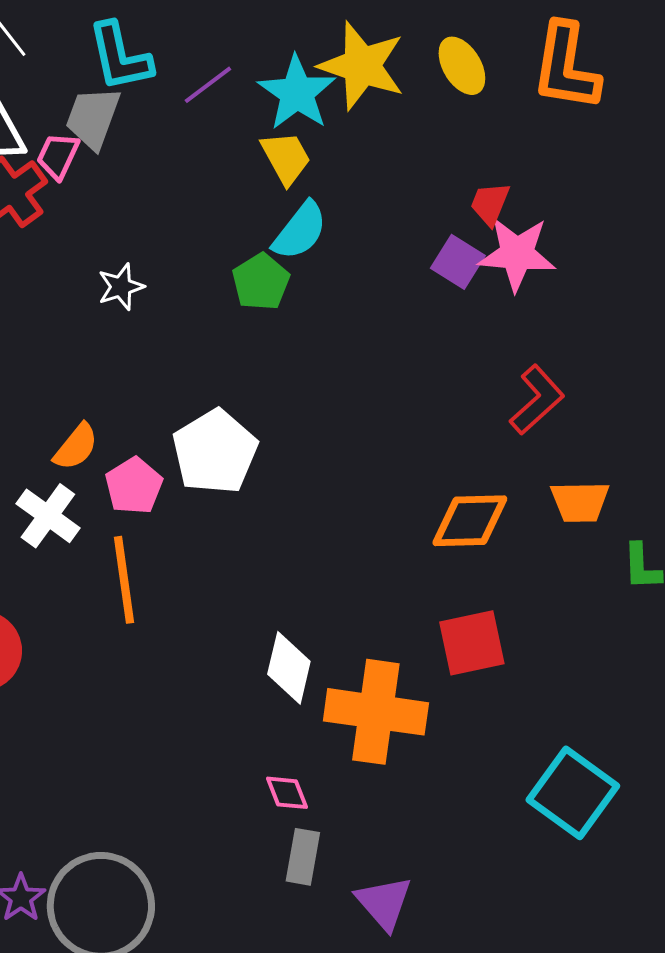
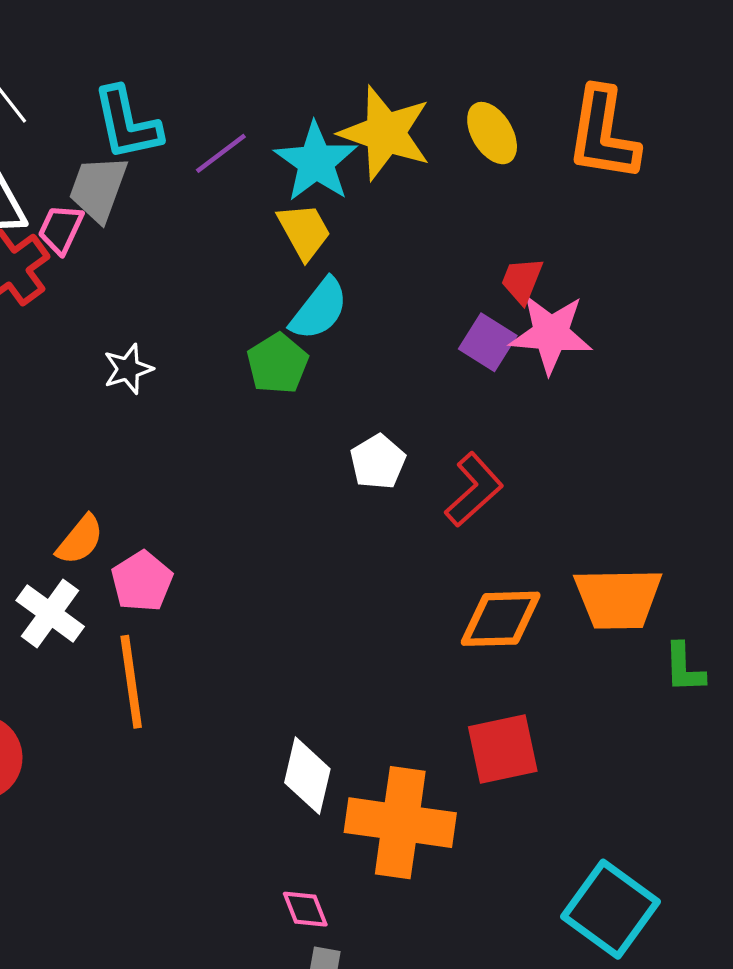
red L-shape: (537, 400) -> (474, 490), moved
white pentagon: (215, 452) -> (378, 462), moved, size x0.6
orange trapezoid: (580, 502) -> (618, 598), size x1.4

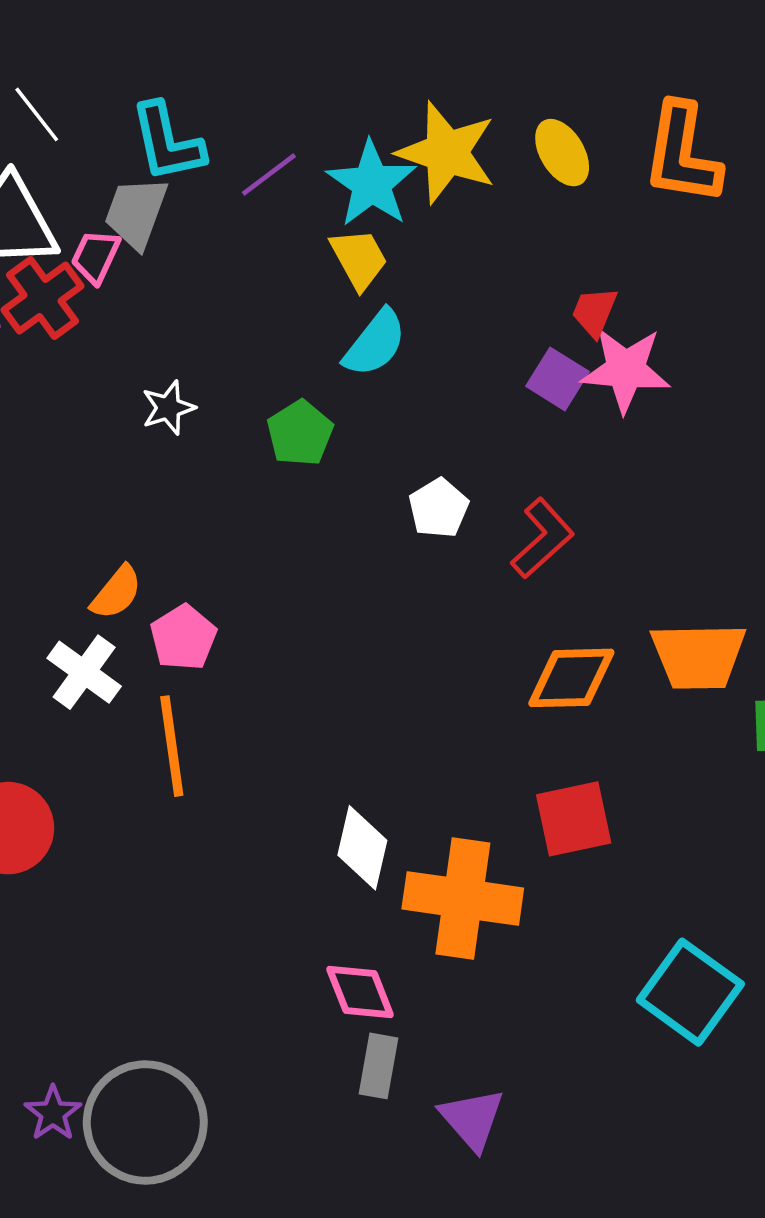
green pentagon: (277, 364) -> (300, 433), moved
pink diamond: (305, 909) -> (360, 992), size x1.4

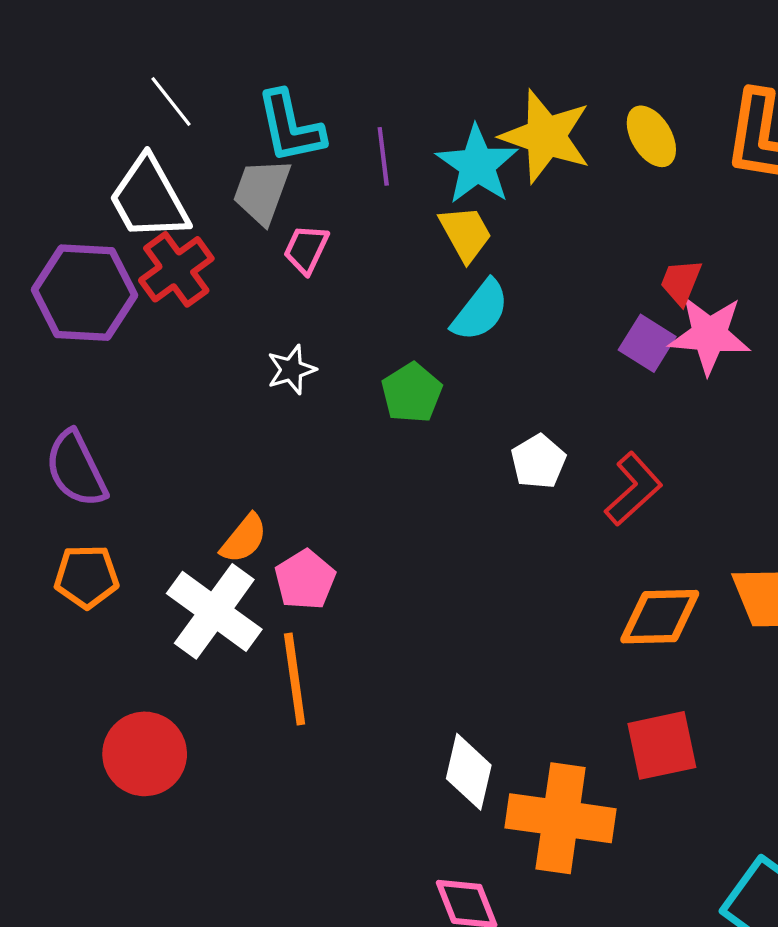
purple line: (269, 174) -> (383, 156), turned -60
pink trapezoid: (96, 256) -> (306, 249), moved
white cross: (84, 672) -> (214, 611), size x1.4

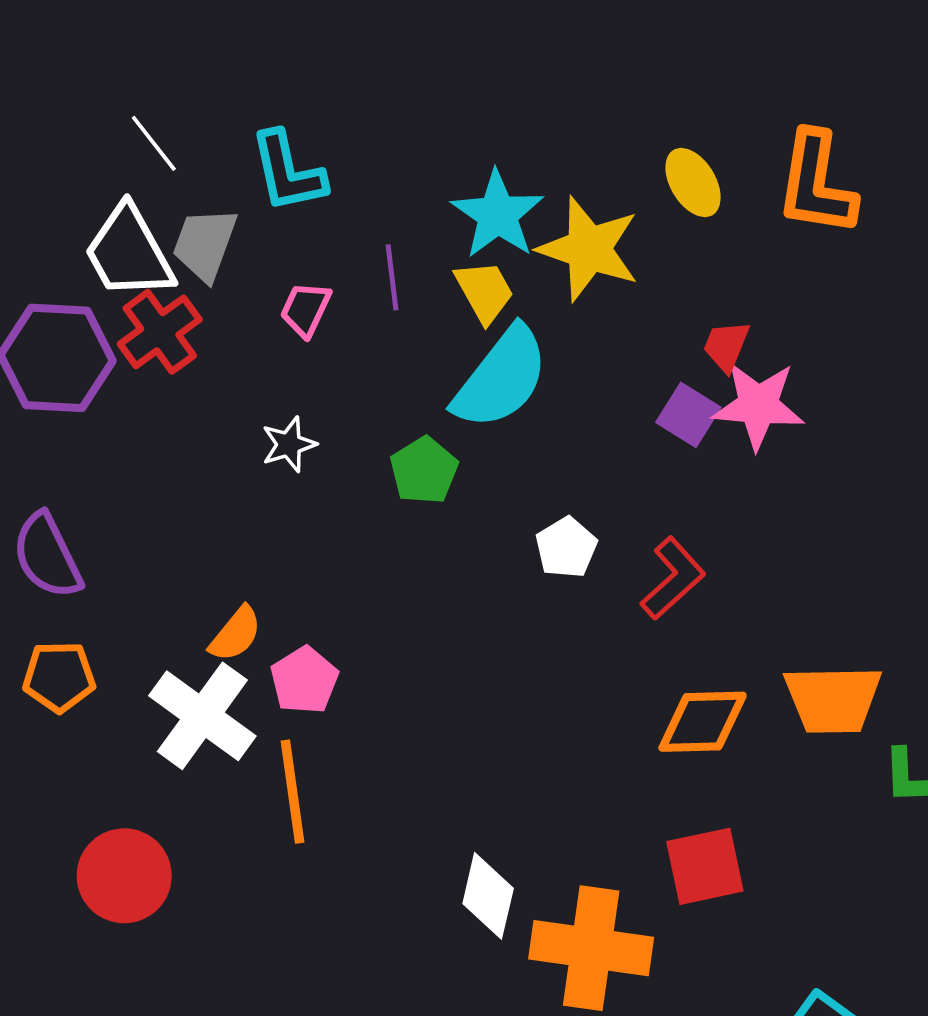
yellow star: (546, 136) -> (589, 249), moved
purple line: (383, 156) -> (392, 277), moved
gray trapezoid: (262, 191) -> (205, 244), moved
cyan semicircle: (480, 311) -> (501, 378), size x1.5

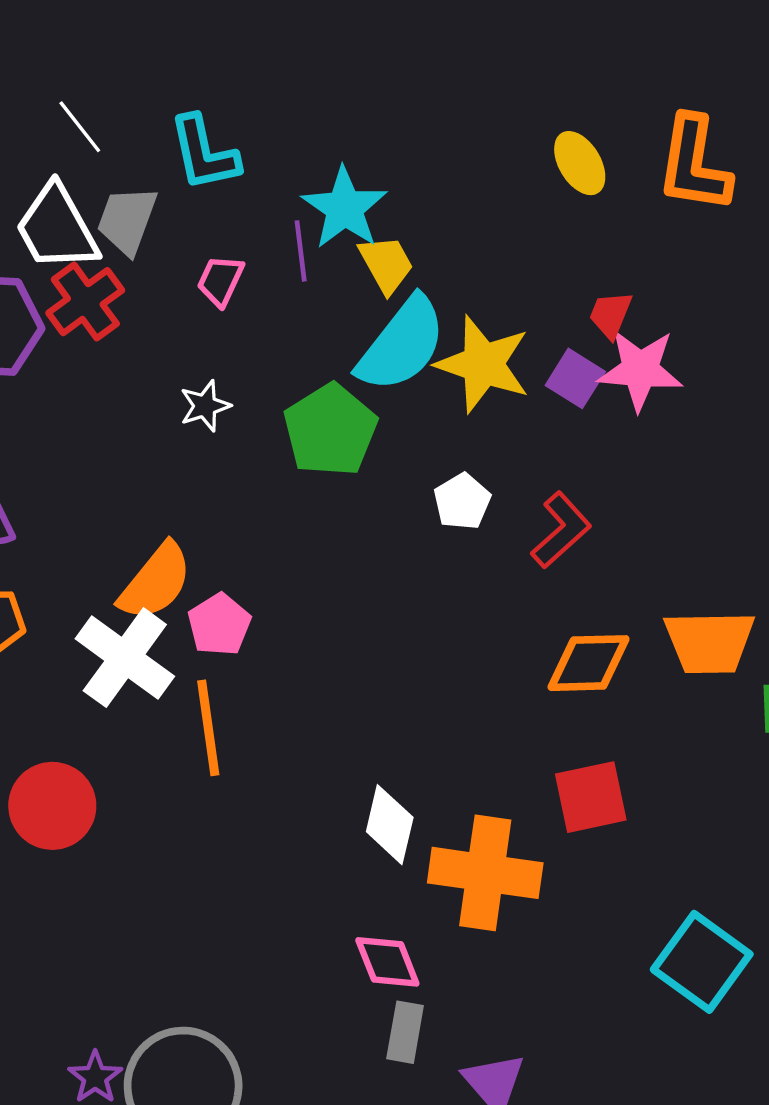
cyan star: (497, 214) -> (345, 208), moved
yellow star: (589, 249) -> (483, 364), moved
green pentagon: (424, 470) -> (330, 430), size x1.5
orange semicircle: (236, 634) -> (156, 582), size x1.5

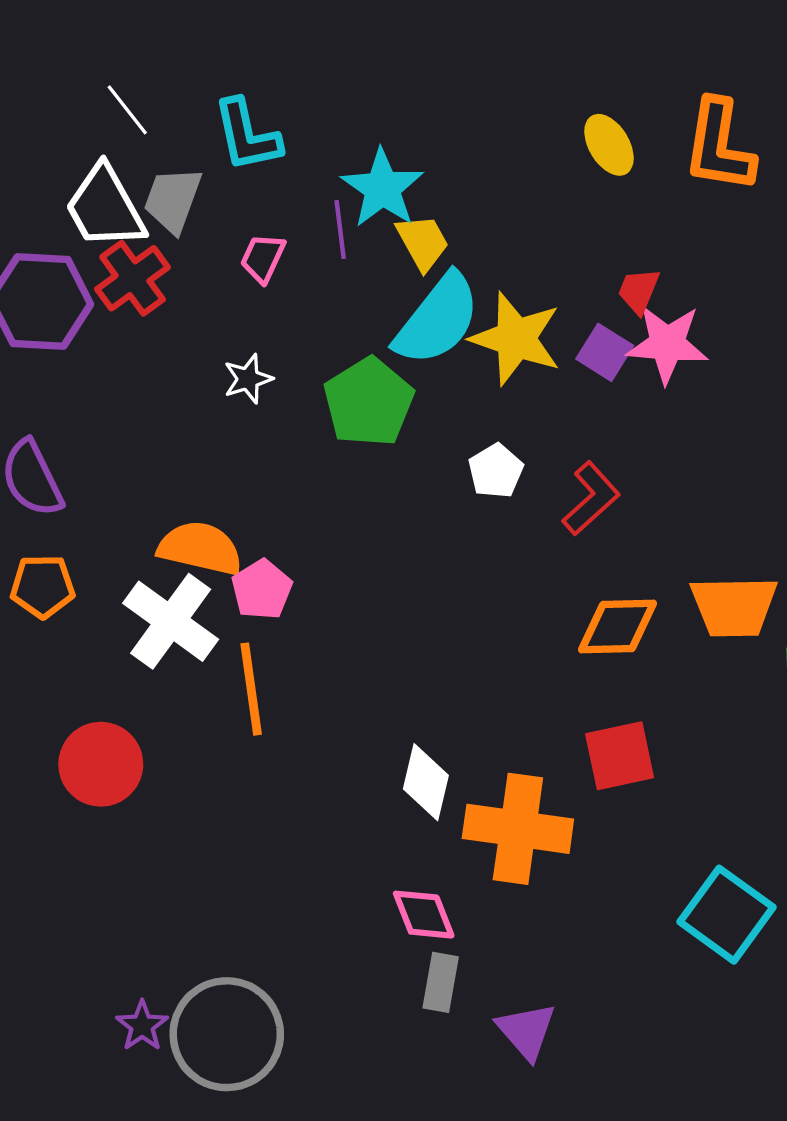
orange semicircle: (156, 582) -> (200, 548), turned -116

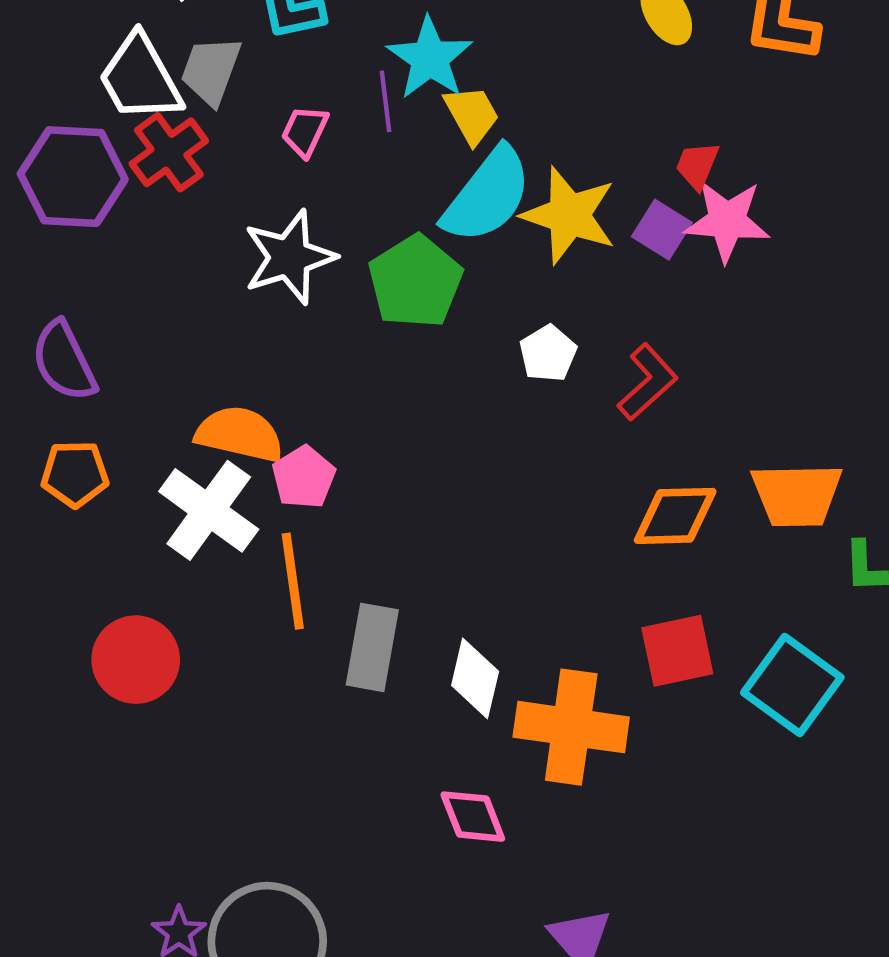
white star: (248, 379) -> (289, 257), size x1.8
cyan square: (727, 915) -> (792, 685), moved
gray rectangle: (441, 982) -> (372, 647), moved, size x1.4

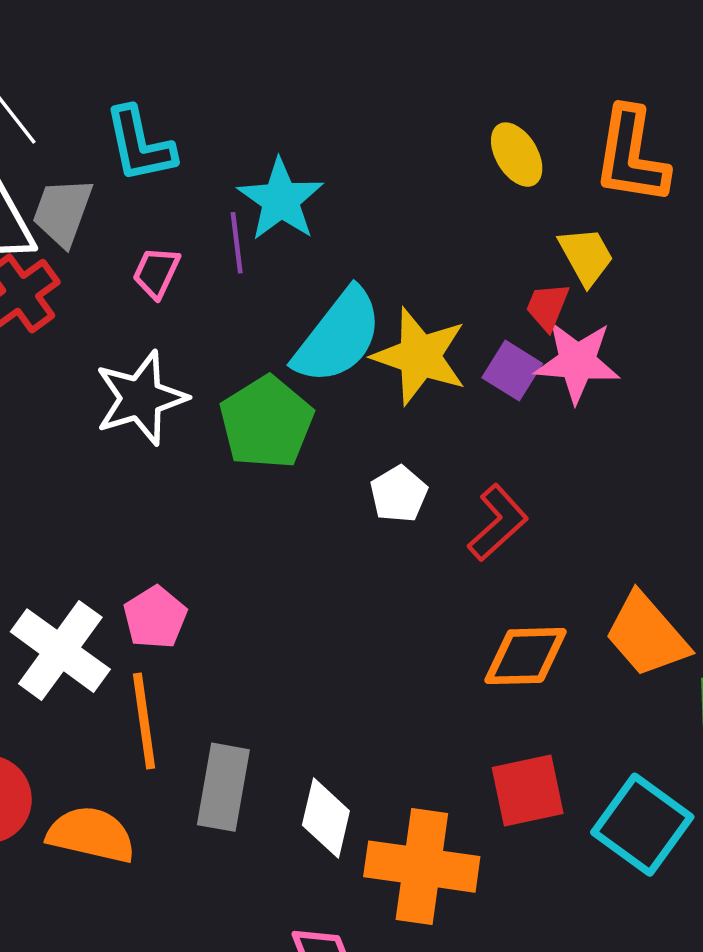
yellow trapezoid: (472, 115) -> (586, 256), moved
orange semicircle: (240, 434) -> (91, 835), moved
orange trapezoid: (797, 495) -> (647, 635), turned 50

